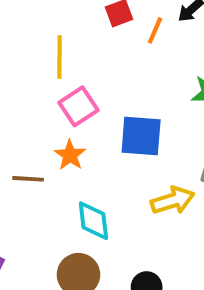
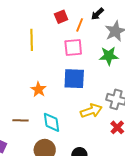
pink square: (79, 106) -> (73, 48), moved, turned 30
brown line: (28, 179) -> (21, 120), moved

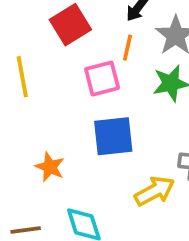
red square: (61, 17) -> (70, 25), size x1.5
orange line: (80, 25) -> (128, 48), moved

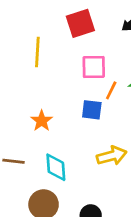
orange line: (128, 48) -> (111, 90), moved
blue square: (113, 136) -> (92, 110), size x0.7

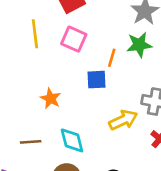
pink square: (94, 67) -> (74, 39), moved, turned 35

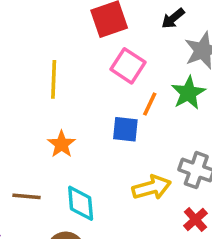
yellow line: (35, 34) -> (54, 79), moved
pink square: (74, 39) -> (128, 66), moved
green star: (139, 45) -> (188, 93), turned -30

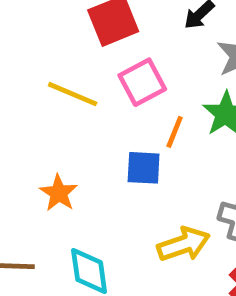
pink square: (128, 66) -> (142, 82), turned 32
yellow line: (54, 79) -> (73, 94), moved, turned -66

